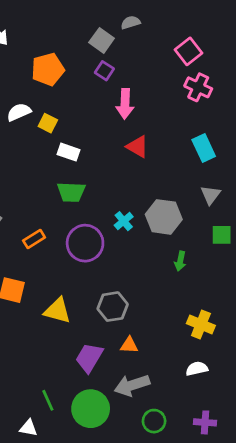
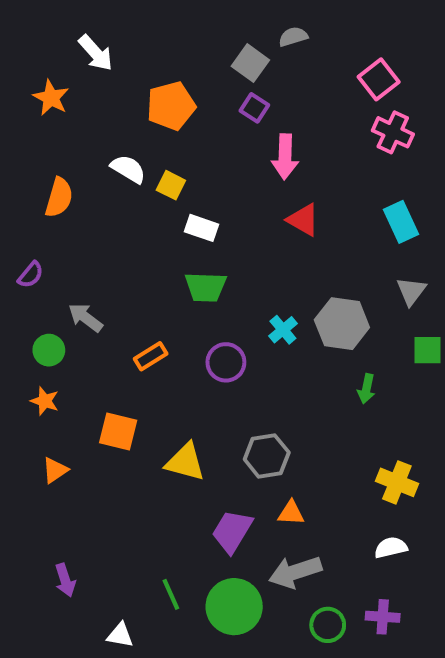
white semicircle: (19, 112) -> (128, 169), turned 55
purple circle: (85, 243) -> (226, 362), size x0.7
purple cross: (205, 422) -> (383, 617), moved
white triangle: (29, 428) -> (120, 635), moved

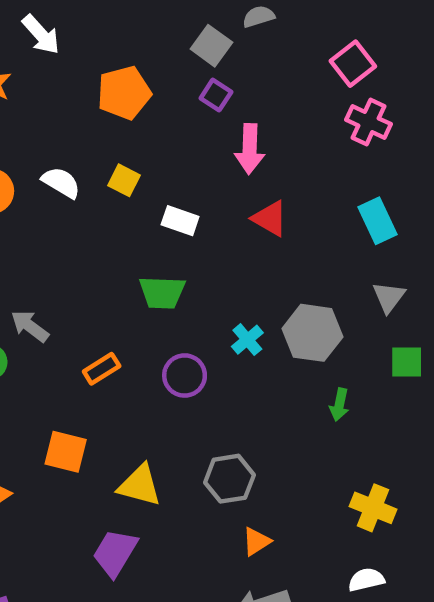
white semicircle: (128, 169) -> (61, 183), moved
white rectangle: (202, 228) -> (180, 221), moved
orange triangle: (291, 513) -> (256, 542), turned -36
purple trapezoid: (232, 531) -> (115, 553), moved

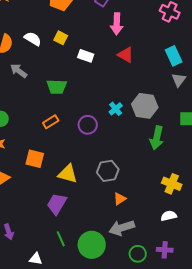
green trapezoid: (162, 292) -> (57, 87), moved
gray triangle: (389, 297) -> (179, 80), moved
gray arrow: (30, 326) -> (19, 71), moved
green arrow: (339, 405) -> (157, 138), size x1.6

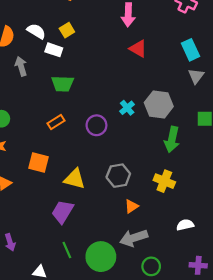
yellow square: (61, 38) -> (67, 30), turned 32
white rectangle: (86, 56) -> (54, 50), moved
gray arrow: (19, 71) -> (21, 66), turned 36
yellow cross: (172, 184) -> (164, 181), moved
purple cross: (165, 250) -> (198, 265), moved

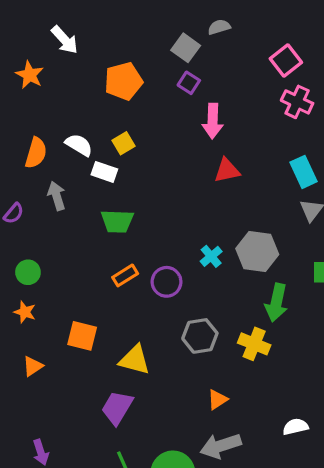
red triangle: (138, 49) -> (227, 170), turned -42
orange rectangle: (56, 122) -> (125, 275), moved
gray hexagon: (118, 176) -> (200, 336), moved
yellow cross: (164, 181) -> (254, 344), moved

